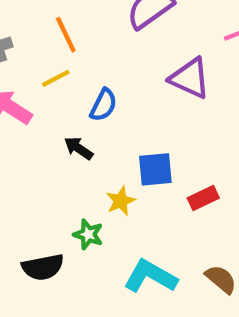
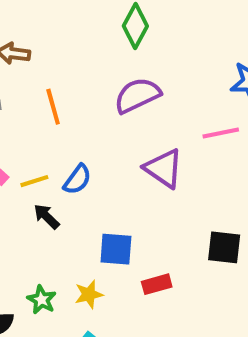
yellow line: (56, 78) -> (34, 181), moved
yellow star: (121, 201) -> (89, 294), moved

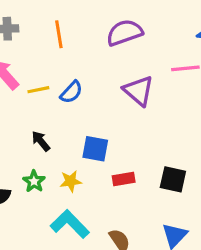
black arrow: (47, 216) -> (41, 141), moved
black square: (224, 247) -> (173, 179), moved

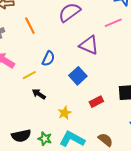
yellow line: (38, 90) -> (29, 75), moved
blue square: (95, 149) -> (78, 76), moved, turned -36
green star: (34, 181) -> (45, 139), moved

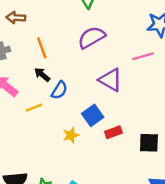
black arrow: (39, 94) -> (42, 75), moved
red rectangle: (96, 102) -> (113, 132), moved
yellow star: (65, 113) -> (71, 135), moved

